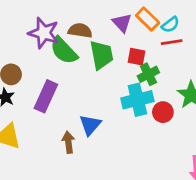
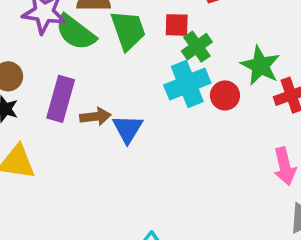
brown arrow: (68, 142) -> (95, 116), moved, turned 100

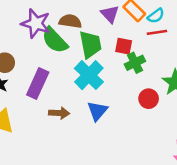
cyan cross: (187, 84) -> (89, 75), moved, turned -32
brown arrow: (95, 116) -> (59, 113), moved
blue triangle: (128, 129) -> (97, 111), moved

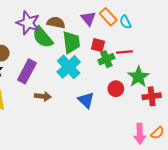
cyan semicircle: (156, 16) -> (125, 22), turned 96
red line: (157, 32) -> (124, 52), moved
blue triangle: (97, 111) -> (86, 100), moved, turned -30

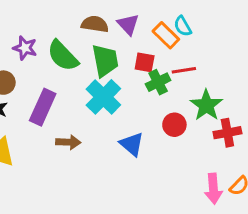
orange rectangle: (108, 17) -> (166, 35), moved
purple star: (28, 23) -> (25, 48), moved, size x0.7
brown semicircle: (56, 23) -> (95, 24), moved

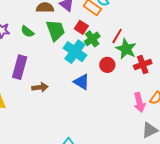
green semicircle: (63, 56) -> (27, 32), size x0.6
red square: (145, 62) -> (81, 27), turned 32
red line: (184, 70) -> (117, 36), moved, turned -42
cyan cross: (103, 97) -> (75, 52), moved

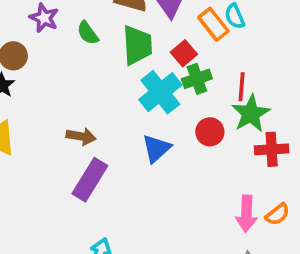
red line: (117, 36) -> (242, 87), turned -42
purple rectangle: (20, 67) -> (90, 180), moved
blue triangle: (82, 82) -> (156, 148), turned 30

